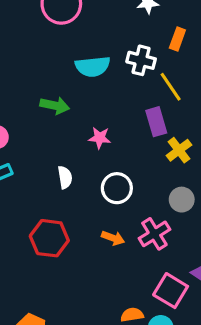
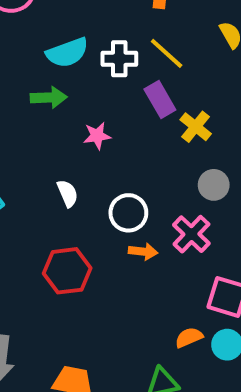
white cross: (141, 60) -> (119, 59), moved
green arrow: (55, 105) -> (49, 98), moved
white circle: (117, 188) -> (128, 213), moved

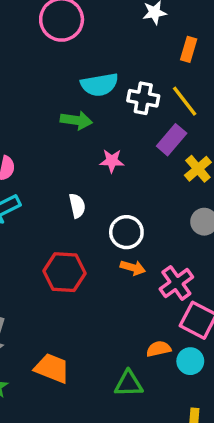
purple rectangle: (160, 99) -> (172, 140), turned 60
pink cross: (191, 234) -> (176, 283), moved

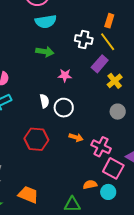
orange rectangle: (189, 49) -> (109, 21), moved
cyan semicircle: (99, 85) -> (46, 21), moved
white circle: (126, 232) -> (64, 108), moved
pink cross: (176, 283) -> (101, 147), turned -30

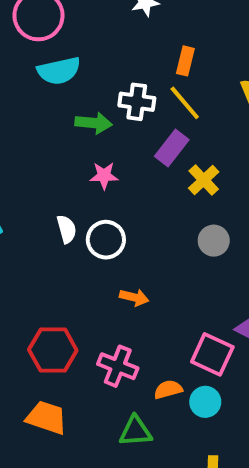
green arrow: (45, 52) -> (93, 123), moved
red hexagon: (36, 139) -> (53, 350), moved
pink cross: (101, 147) -> (118, 366), moved

